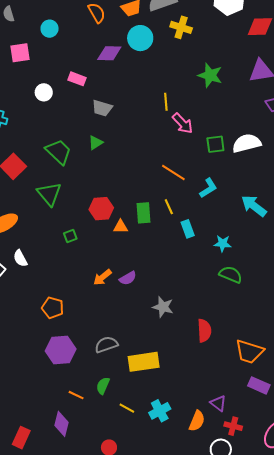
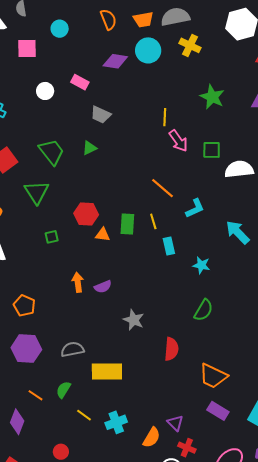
green square: (215, 144) -> (212, 150), moved
green semicircle: (231, 275) -> (203, 310), moved, turned 90
orange arrow: (102, 277) -> (78, 282), turned 114

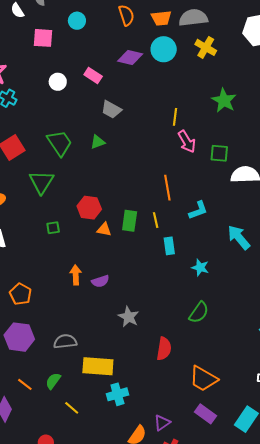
orange line: (162, 188) -> (167, 188), turned 35
cyan cross: (116, 422) -> (117, 394), moved
purple triangle: (175, 423) -> (162, 423), turned 36

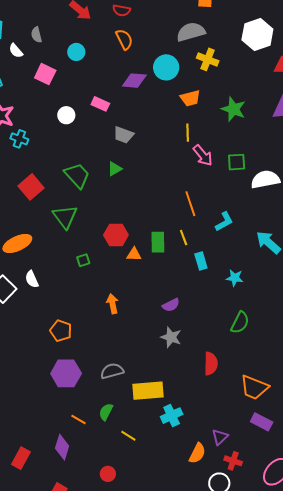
orange trapezoid: (161, 18) -> (190, 98), moved
pink square: (43, 38) -> (45, 74), turned 30
purple semicircle: (100, 281) -> (171, 305), moved

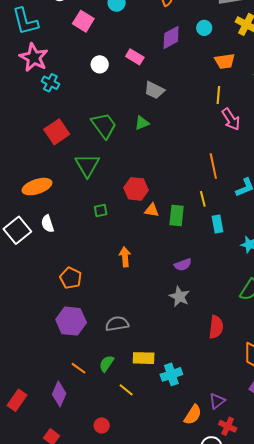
cyan circle: (166, 67) -> (204, 28), size x0.6
purple diamond: (134, 81) -> (171, 37), turned -40
green rectangle: (158, 242) -> (177, 216), moved
yellow rectangle: (148, 391) -> (144, 358), moved, size x0.7

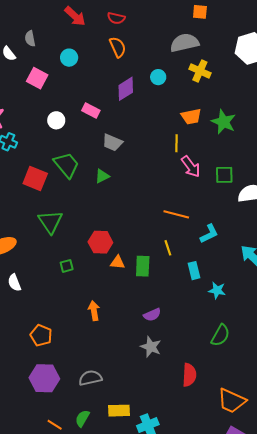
orange trapezoid: (225, 61) -> (191, 116), moved
green trapezoid: (104, 125) -> (67, 165), moved
red square: (57, 132) -> (35, 178), moved, turned -30
orange line: (213, 166) -> (176, 214), turned -60
cyan rectangle: (217, 224) -> (194, 271), moved

